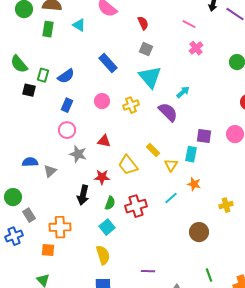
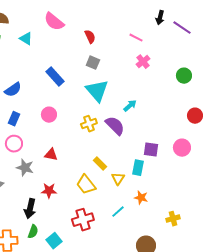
yellow cross: (131, 105) -> (89, 124), moved
yellow trapezoid: (128, 165) -> (86, 185), moved
green semicircle: (110, 203) -> (33, 232), moved

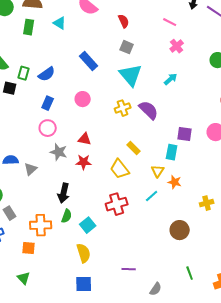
cyan arrow: (130, 106) -> (171, 79), moved
yellow triangle: (118, 179) -> (158, 171), moved
red star: (49, 191) -> (84, 162), moved

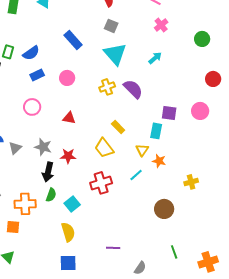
blue rectangle: (48, 103) -> (37, 75), moved, turned 40
gray star: (59, 152) -> (43, 147), moved
red star: (84, 162) -> (68, 156), moved

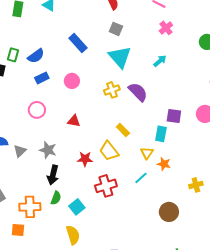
red star: (68, 156) -> (85, 159), moved

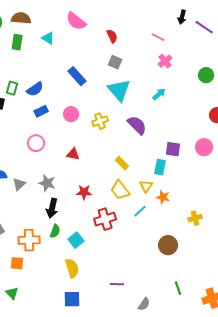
yellow cross: (112, 90) -> (100, 121), moved
yellow trapezoid: (109, 151) -> (120, 190), moved

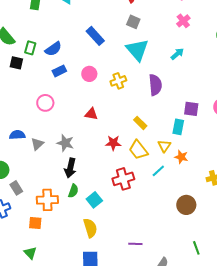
purple semicircle: (137, 125) -> (155, 85), turned 40
pink circle: (36, 143) -> (45, 103), moved
red star: (84, 192) -> (113, 143), moved

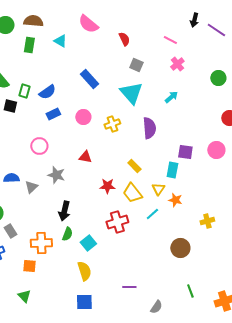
gray square: (133, 22) -> (136, 65), moved
gray star: (65, 143) -> (56, 175), moved

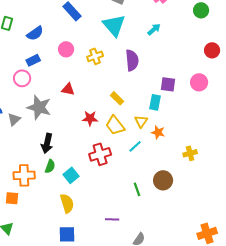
blue semicircle: (47, 92) -> (35, 33), moved
blue rectangle: (53, 114) -> (33, 60), moved
gray star: (56, 175) -> (39, 107), size x1.4
green line: (190, 291) -> (137, 189), moved

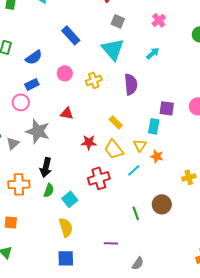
orange cross: (24, 175) -> (19, 184), moved

